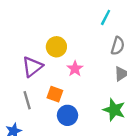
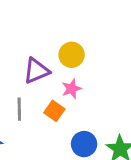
pink star: (75, 69) -> (72, 89), moved
blue circle: (68, 115) -> (84, 144), moved

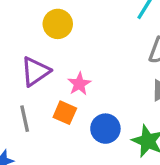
yellow circle: (72, 55) -> (58, 24), moved
blue circle: (84, 144) -> (105, 129), moved

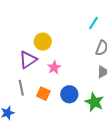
yellow circle: (58, 24) -> (43, 42), moved
orange square: (65, 113) -> (43, 94), moved

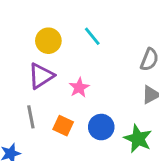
cyan line: (94, 23) -> (92, 36), moved, turned -72
yellow circle: (43, 42) -> (48, 41), moved

